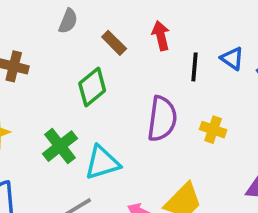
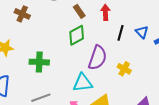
green diamond: (92, 87) -> (77, 35), moved
green cross: (60, 146) -> (39, 62), turned 30
cyan triangle: (102, 163) -> (83, 83), moved

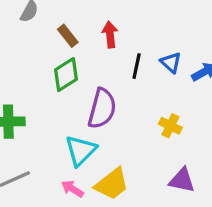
yellow cross: (124, 69) -> (170, 126), moved
cyan triangle: (83, 83) -> (81, 151), turned -35

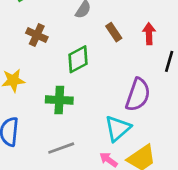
green diamond: (66, 75) -> (78, 59), moved

